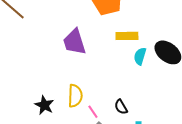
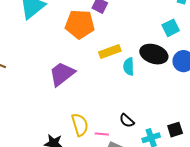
purple trapezoid: (74, 42) -> (62, 74), turned 88
pink line: (93, 112) -> (102, 134), turned -32

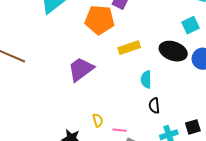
cyan semicircle: (129, 67) -> (146, 79), moved
black semicircle: (127, 121) -> (154, 106), moved, turned 42
yellow semicircle: (80, 125) -> (98, 120), size x0.6

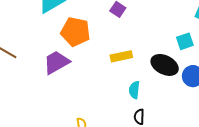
orange pentagon: (100, 20) -> (76, 32), moved
purple trapezoid: (81, 69) -> (56, 62), moved

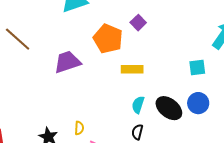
orange pentagon: (76, 32) -> (108, 39), moved
black ellipse: (165, 65) -> (169, 108), moved

